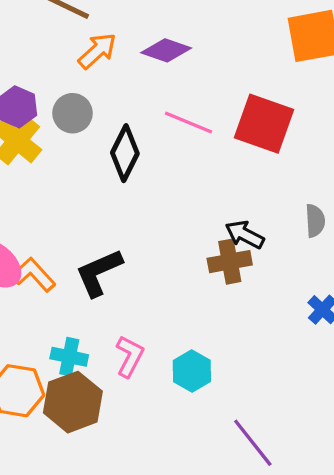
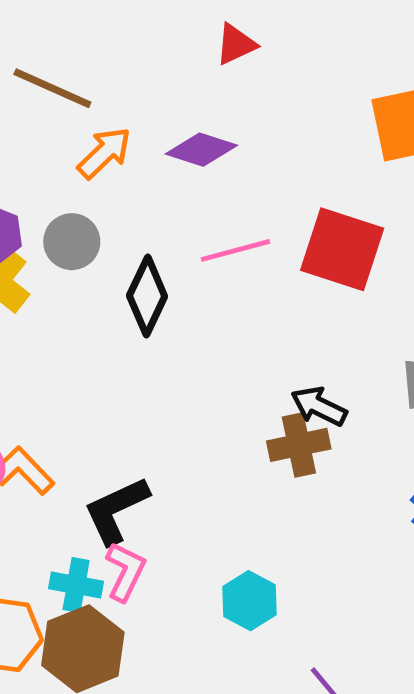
pink line: (188, 122) -> (236, 250), turned -36
black L-shape: (99, 273) -> (116, 510), moved
pink L-shape: (130, 356) -> (125, 572), moved

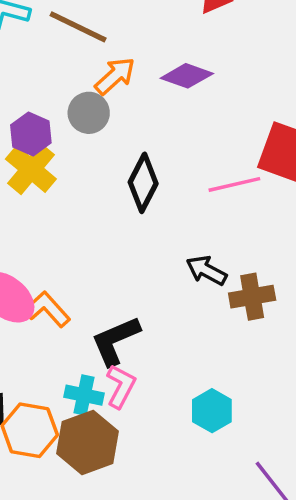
gray circle: (72, 242) -> (89, 113), moved
pink line: (236, 250) -> (234, 184), moved
black arrow: (319, 406) -> (206, 270), moved

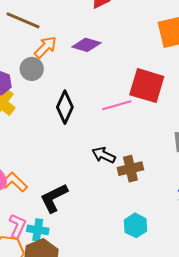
pink L-shape: (121, 386) -> (17, 226), moved
cyan hexagon: (212, 411) -> (136, 225), moved

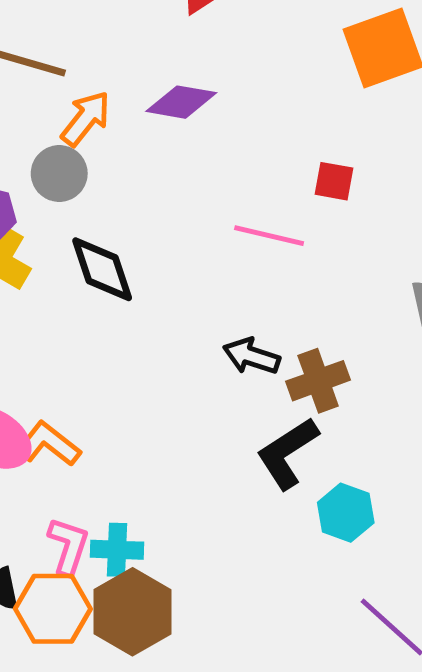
red square: (147, 86) -> (334, 181), size x0.5
pink line: (117, 105) -> (269, 236), turned 36
black diamond: (65, 107) -> (102, 269), moved, turned -36
black L-shape: (54, 198) -> (287, 453), moved

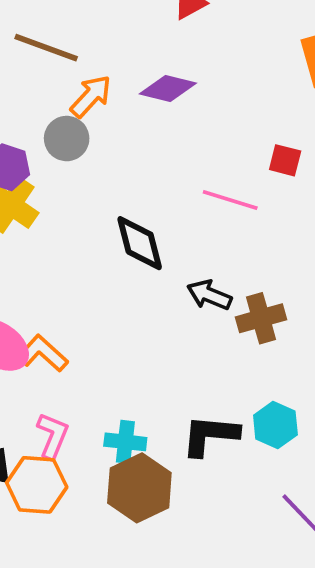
black diamond: (102, 269) -> (140, 243), moved
black L-shape: (287, 453) -> (210, 435), moved, turned 34
cyan cross: (117, 550) -> (125, 442), moved
brown hexagon: (133, 612) -> (139, 488), moved

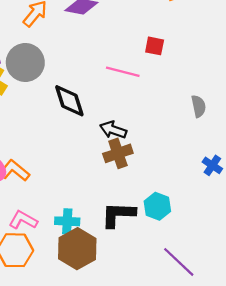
gray circle: (67, 139) -> (25, 63), moved, size x1.4
brown cross: (261, 318) -> (118, 153), moved
pink L-shape: (53, 436) -> (23, 220), turned -80

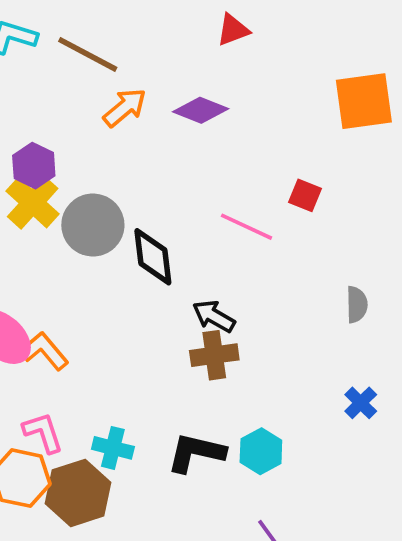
gray circle: (25, 63) -> (93, 225), moved
pink L-shape: (23, 220) -> (43, 433), turned 32
brown hexagon: (77, 249) -> (78, 493), moved

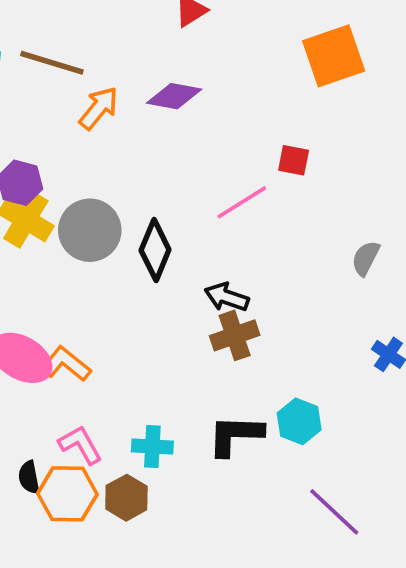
pink line: (247, 227) -> (242, 202), turned -46
black diamond: (153, 257) -> (155, 250), turned 40
gray semicircle: (357, 305) -> (366, 258), turned -141
brown hexagon: (78, 493) -> (126, 498), size x0.7

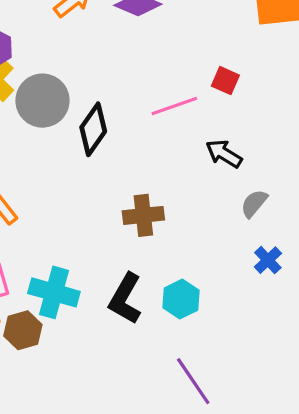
gray semicircle: (366, 258) -> (254, 203), moved
black arrow: (227, 297) -> (224, 154), moved
black L-shape: (235, 435) -> (125, 299), turned -75
cyan cross: (152, 446) -> (54, 292), size x1.4

